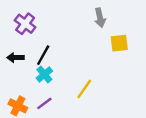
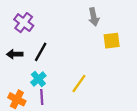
cyan cross: (44, 74) -> (38, 79), moved
purple line: (44, 103) -> (42, 97), turned -56

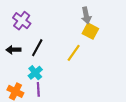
yellow square: (112, 41) -> (90, 31), moved, turned 35
yellow line: (79, 84) -> (74, 53), moved

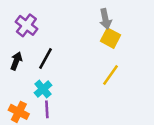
black arrow: (13, 50) -> (16, 61), turned 112
yellow line: (74, 53) -> (110, 75), moved

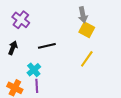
black line: (46, 58) -> (47, 46), moved, turned 48

